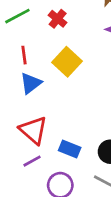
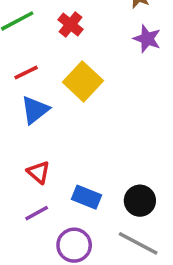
red line: (24, 55) -> (26, 73), turned 72
red triangle: (33, 130) -> (38, 172), size x0.6

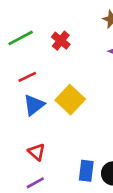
yellow square: (83, 81) -> (70, 100), moved
blue rectangle: (87, 197) -> (86, 171), moved, turned 75

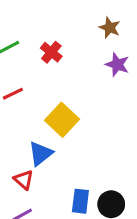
blue triangle: (34, 105) -> (41, 154), moved

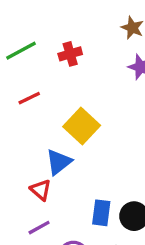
red cross: (51, 52) -> (70, 54), turned 35

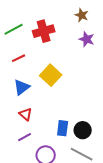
red cross: (70, 54) -> (44, 31), size x1.5
blue triangle: (59, 162) -> (22, 87), moved

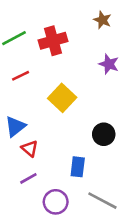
purple star: (87, 39) -> (109, 64), moved
blue triangle: (22, 87) -> (15, 126), moved
black circle: (83, 130) -> (104, 134), moved

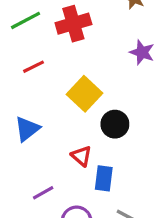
black circle: (104, 134) -> (115, 124), moved
red triangle: (30, 149) -> (81, 156), moved

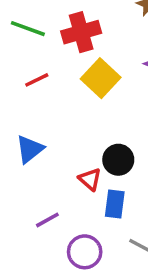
green line: (26, 20) -> (28, 29), turned 48
yellow square: (85, 94) -> (101, 78), moved
black circle: (115, 124) -> (118, 160), moved

